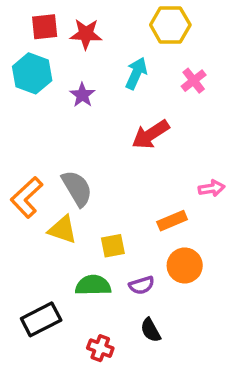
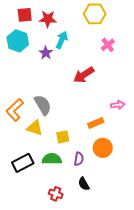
cyan arrow: (136, 73) -> (62, 40), moved
purple semicircle: (142, 285) -> (79, 159), turned -64
black rectangle: (41, 319) -> (23, 163), moved

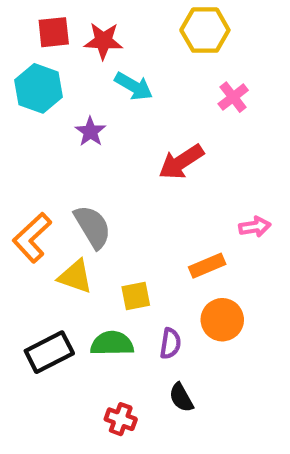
cyan arrow: (62, 40) -> (134, 86), turned 96
purple star: (46, 53) -> (90, 132), moved

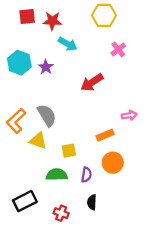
cyan hexagon: (39, 88) -> (19, 63), moved
black rectangle: (49, 352) -> (25, 201), moved
black semicircle: (181, 398) -> (92, 202), turned 32

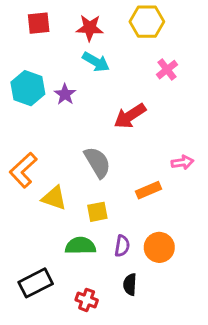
red star: (52, 21) -> (90, 28), moved
gray semicircle: (47, 115) -> (97, 162), moved
orange circle: (113, 163) -> (159, 247), moved

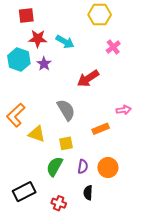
red star: (90, 28) -> (38, 39), moved
green semicircle: (80, 246) -> (55, 166), turned -60

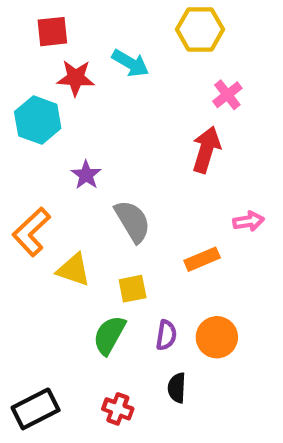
cyan arrow: (65, 42) -> (130, 63), moved
purple star: (44, 64) -> (86, 175), moved
red arrow: (88, 78) -> (206, 150), moved, turned 140
black rectangle: (24, 192) -> (36, 409), moved

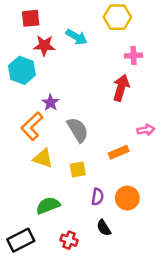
pink cross: (227, 95) -> (133, 56), turned 35
orange L-shape: (31, 232) -> (32, 126), moved
green semicircle: (109, 335) -> (48, 205), moved, turned 40
black semicircle: (177, 388) -> (104, 228), turned -35

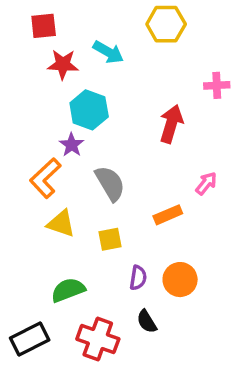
pink cross: (133, 56) -> (217, 85), moved
cyan hexagon: (22, 70) -> (89, 110), moved
pink arrow: (146, 130) -> (206, 183), turned -42
red cross: (69, 240) -> (98, 339), size x1.6

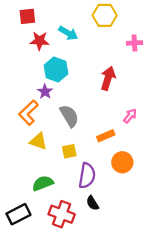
pink cross: (217, 85) -> (134, 43), moved
purple semicircle: (138, 278) -> (87, 176), size x1.6
orange circle: (180, 280) -> (122, 162), moved

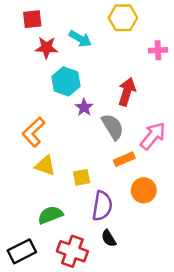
purple star: (45, 92) -> (84, 107), moved
gray semicircle: (69, 116) -> (113, 127), moved
pink arrow: (130, 116) -> (153, 136), size x1.6

